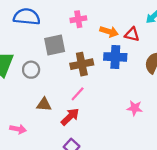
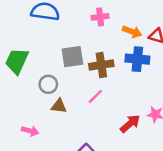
gray square: (55, 45) -> (72, 57), moved
gray circle: (31, 70) -> (48, 84), moved
red arrow: (70, 117) -> (130, 124), moved

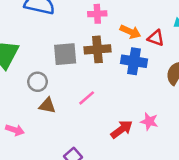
brown cross: (101, 65) -> (97, 49), moved

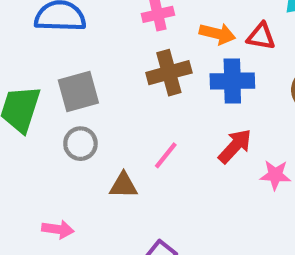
gray square: (65, 54) -> (78, 91), moved
brown triangle: (47, 106) -> (123, 185), moved
red arrow: (122, 129) -> (235, 146), moved

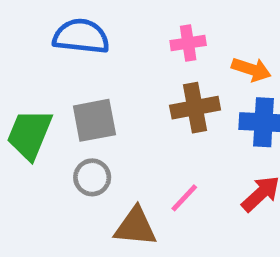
brown triangle: (123, 185) -> (135, 227), size x1.4

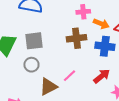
pink cross: (188, 43) -> (83, 12), moved
brown triangle: (135, 227) -> (48, 87), turned -36

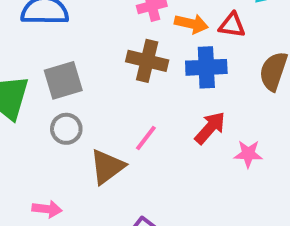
brown cross: (77, 38) -> (147, 61), turned 30

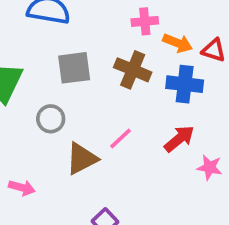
gray square: (63, 80) -> (74, 68), moved

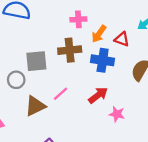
orange arrow: (178, 43) -> (99, 34), turned 102
gray square: (74, 68) -> (36, 61), moved
brown cross: (133, 70) -> (70, 50), turned -30

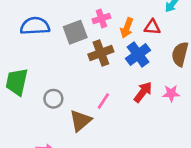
blue cross: (103, 60) -> (138, 54), turned -30
gray square: (36, 61) -> (75, 32), moved
pink star: (117, 114) -> (171, 93), moved

